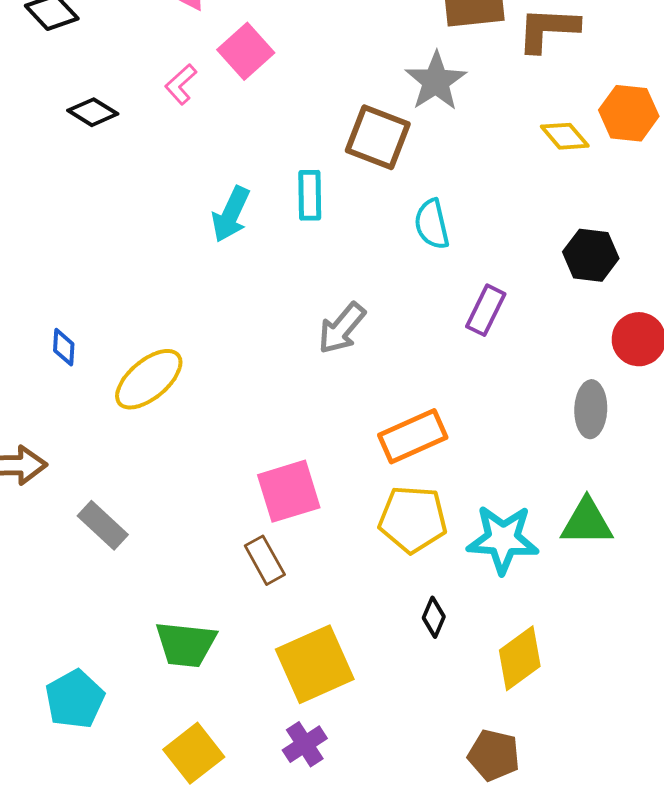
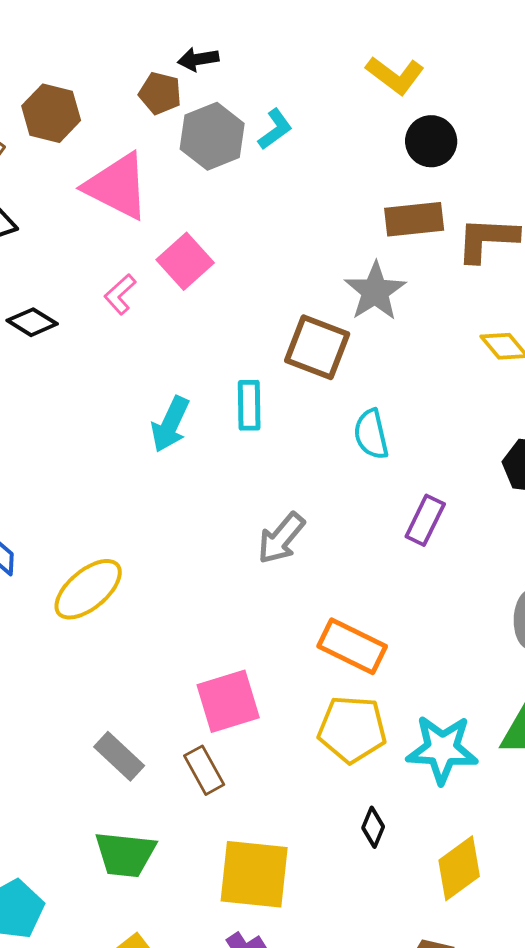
orange rectangle: (413, 436) -> (352, 646), turned 50
gray rectangle: (103, 525) -> (119, 756), moved
yellow square: (315, 664) -> (254, 874), turned 30

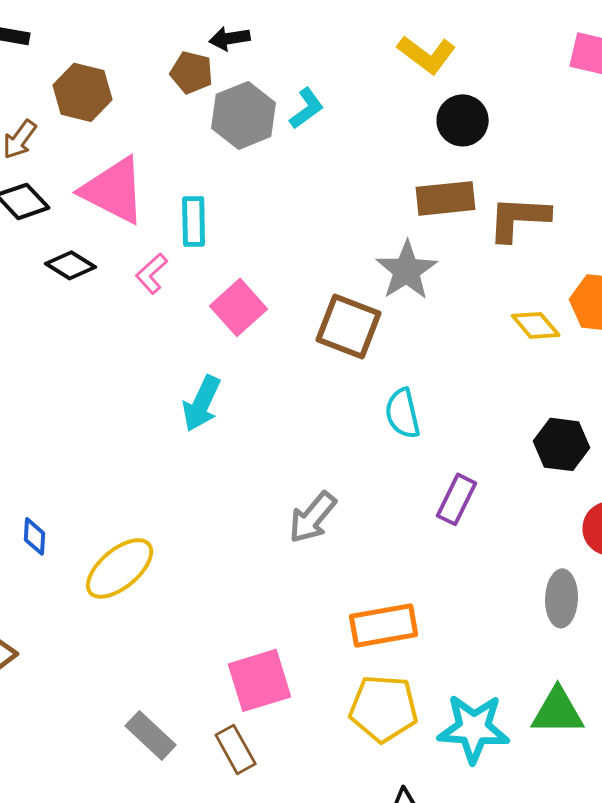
pink triangle: (117, 186) -> (114, 190), moved
pink square: (185, 261) -> (239, 307), moved
black diamond: (32, 322) -> (71, 265), moved
cyan rectangle: (249, 405) -> (194, 221), moved
orange rectangle: (352, 646) -> (384, 625), turned -36

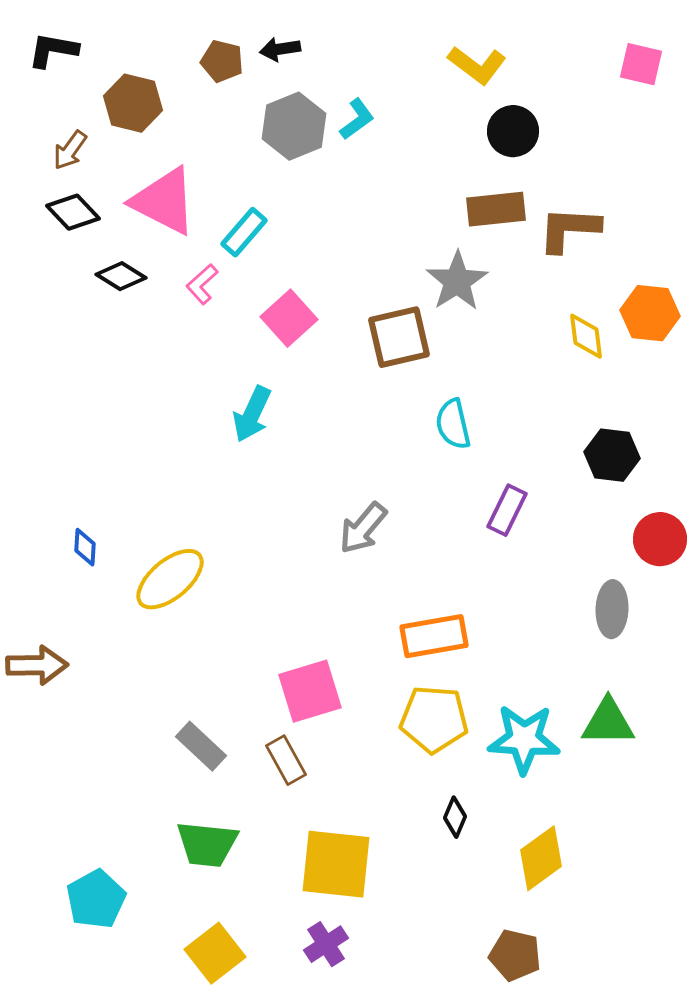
brown pentagon: (192, 72) -> (222, 61), moved
cyan rectangle: (194, 221) -> (244, 232), turned 42
yellow diamond: (536, 325) -> (586, 336), turned 33
brown square: (349, 326) -> (399, 337), turned -34

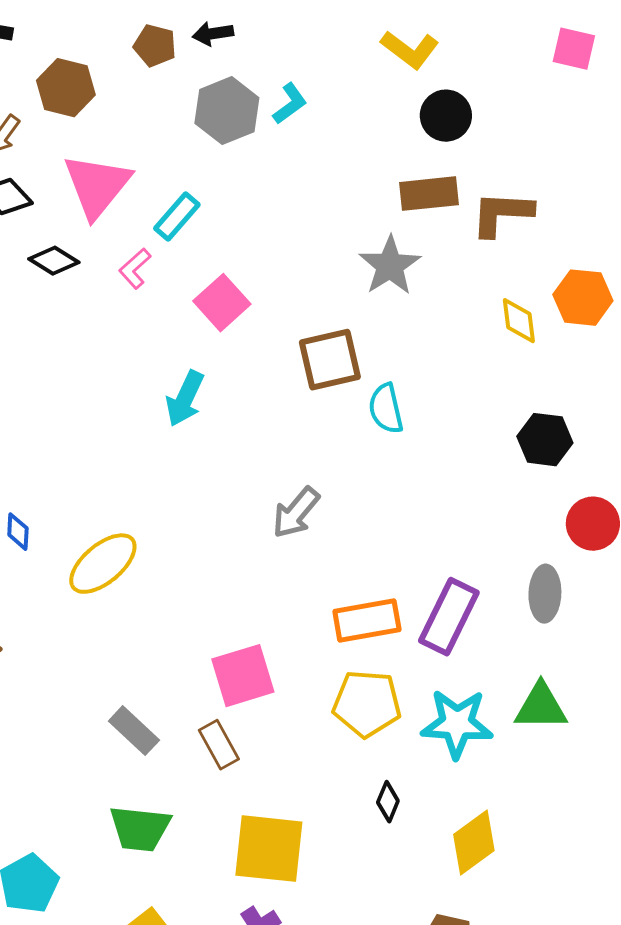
pink triangle: (164, 201) -> (97, 186), turned 42
brown square: (399, 337) -> (330, 360), moved
purple rectangle: (507, 510) -> (449, 617), moved, size x1.5

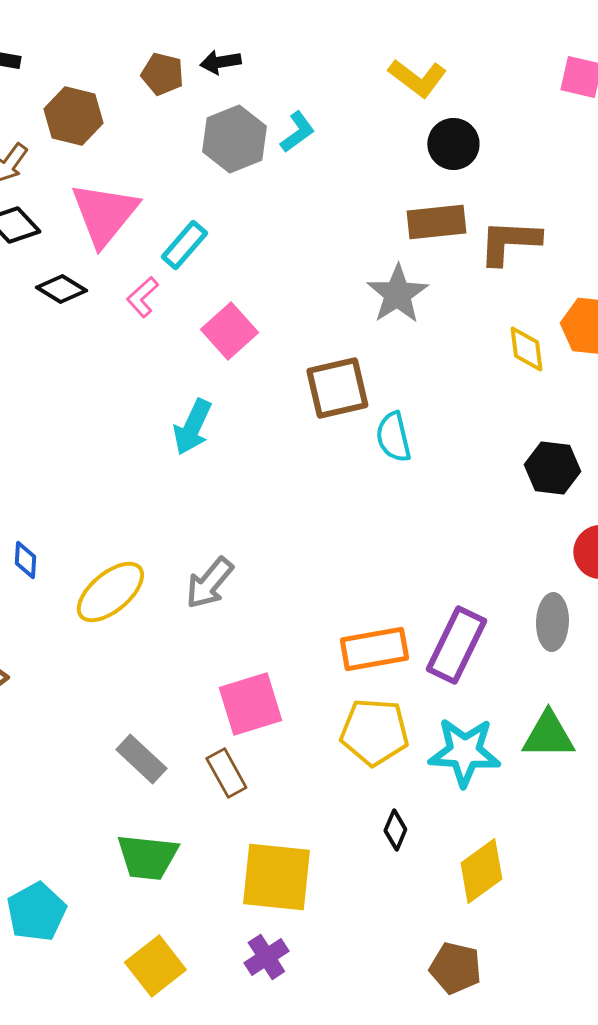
gray arrow: (296, 513) -> (209, 583), moved

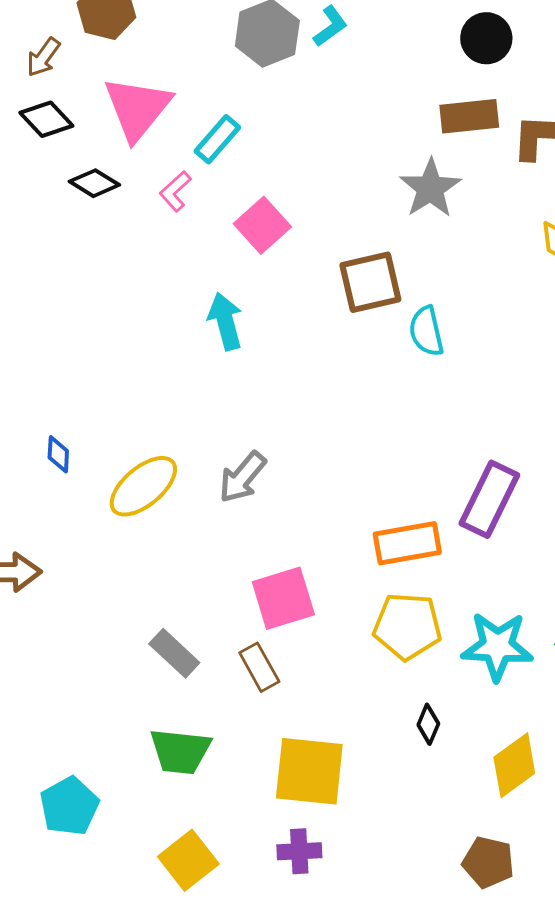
cyan arrow: (192, 427) -> (225, 321), turned 140
purple rectangle: (456, 645) -> (489, 499), moved
purple cross: (266, 957) -> (299, 851), turned 30

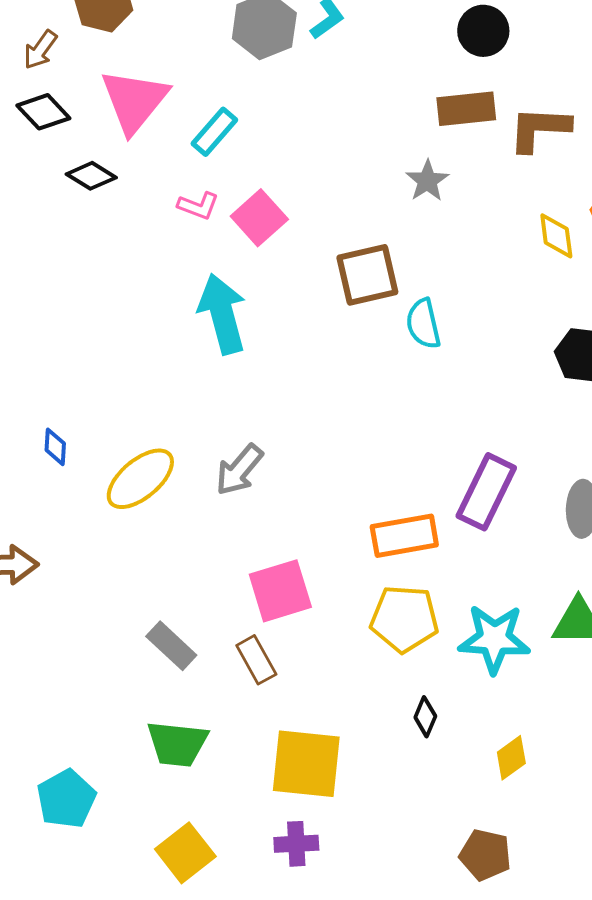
gray star: (430, 188) -> (427, 181), size x0.7
pink L-shape: (175, 191) -> (198, 206), moved, turned -117
cyan arrow: (225, 321) -> (222, 314), size x1.4
yellow diamond: (514, 765) -> (511, 758), size x0.7

